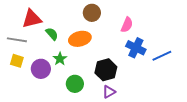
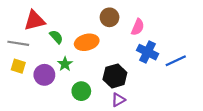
brown circle: (92, 13) -> (110, 17), moved

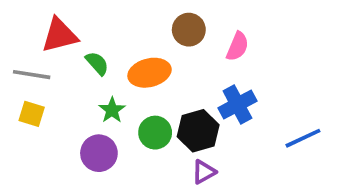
blue cross: (148, 52) -> (237, 105), moved, turned 36
blue line: (176, 61) -> (303, 138), moved
purple circle: (44, 75) -> (99, 153), moved
green circle: (81, 91) -> (155, 133), moved

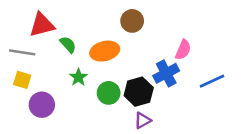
pink semicircle: (237, 46) -> (183, 50), moved
blue line: (303, 138) -> (212, 81), moved
purple circle: (99, 153) -> (42, 105), moved

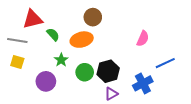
brown circle: (132, 21) -> (93, 17), moved
blue cross: (166, 73) -> (143, 83), moved
purple circle: (42, 105) -> (46, 81), moved

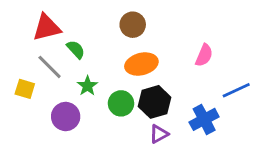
orange ellipse: (82, 40) -> (141, 64), moved
gray line: (17, 41) -> (50, 67), moved, turned 36

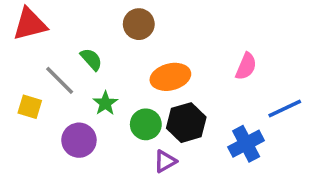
brown circle: (133, 25) -> (139, 24), moved
red triangle: (47, 28) -> (30, 24), moved
purple triangle: (159, 134) -> (165, 161), moved

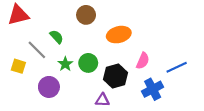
pink semicircle: (246, 66) -> (143, 61), moved
orange ellipse: (170, 77) -> (119, 35), moved
green circle: (146, 124) -> (88, 63), moved
purple triangle: (165, 161) -> (102, 100), turned 32

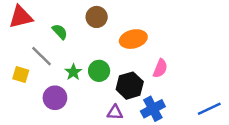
green semicircle: (57, 37) -> (60, 32), moved
blue line: (177, 67) -> (209, 109), moved
blue cross: (153, 89) -> (153, 109), moved

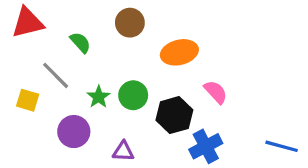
pink semicircle: (160, 68) -> (216, 92), turned -66
blue line: (209, 109) -> (282, 146), turned 40
purple triangle: (115, 112) -> (123, 151), moved

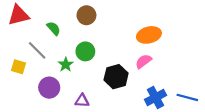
orange ellipse: (179, 52) -> (149, 35), moved
pink semicircle: (216, 92) -> (143, 61), turned -84
green circle: (133, 95) -> (85, 51), moved
blue cross: (206, 146) -> (156, 97), moved

